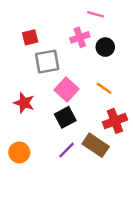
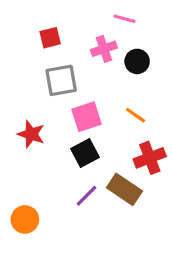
red square: (30, 37) -> (50, 38), moved
pink square: (66, 89) -> (86, 117), turned 30
orange circle: (19, 152) -> (25, 219), moved

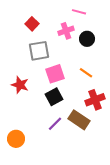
red square: (50, 38) -> (32, 24), turned -32

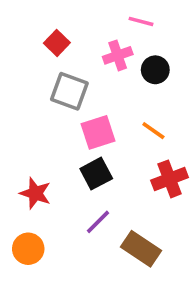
gray square: (39, 51) -> (69, 91), turned 30
red star: (20, 85) -> (35, 193), moved
brown rectangle: (79, 120) -> (141, 249), moved

